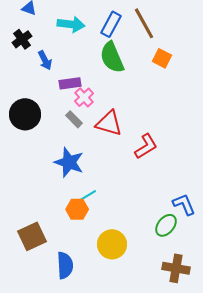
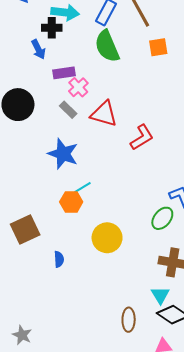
black cross: (22, 39) -> (52, 28), moved, turned 36
orange square: (162, 58) -> (158, 47), turned -36
blue semicircle: (65, 265) -> (59, 259), size x0.6

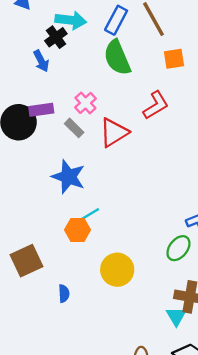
black cross: (52, 28) -> (56, 37), turned -36
purple rectangle: (64, 73) -> (41, 110), moved
red triangle: (104, 114) -> (114, 132), turned -48
red L-shape: (142, 137) -> (156, 105), moved
cyan triangle: (160, 295) -> (176, 316), moved

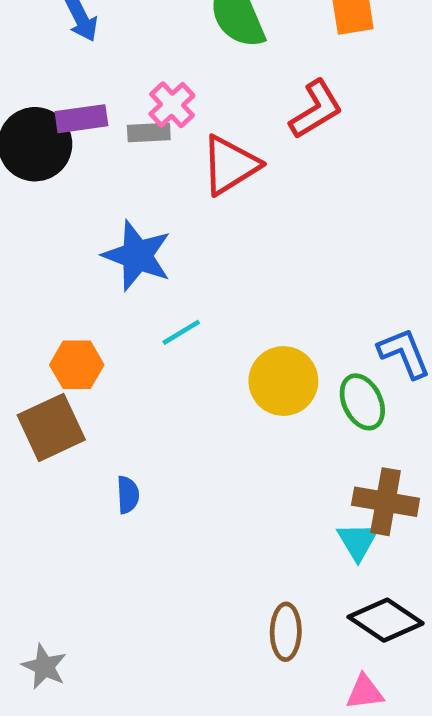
gray rectangle: (74, 128) -> (149, 133), moved, turned -48
orange hexagon: (78, 230) -> (77, 365), moved
green ellipse: (178, 248) -> (362, 402), turned -65
yellow circle: (117, 270) -> (283, 381), moved

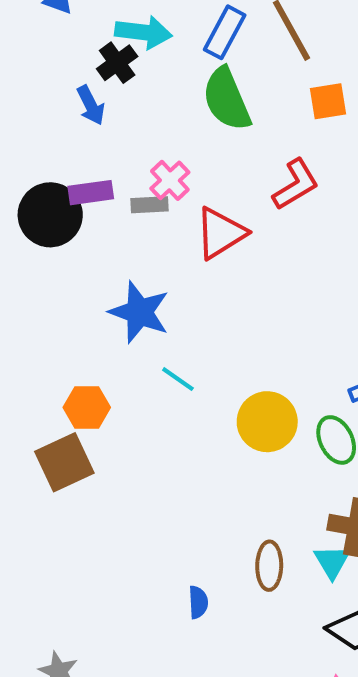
cyan line: (181, 332) -> (178, 379), turned 66
blue semicircle: (128, 495) -> (198, 602), moved
brown ellipse: (286, 632) -> (269, 566), moved

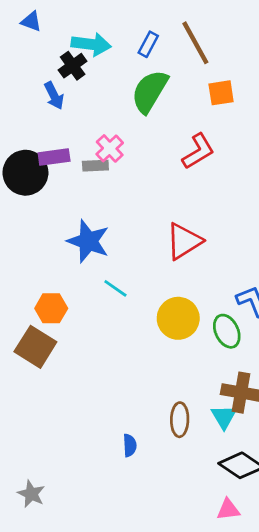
blue rectangle: (225, 32) -> (148, 44), size x0.7
green semicircle: (227, 99) -> (150, 91), turned 54
red triangle: (221, 233) -> (184, 241), moved
brown square: (64, 462) -> (35, 347), turned -33

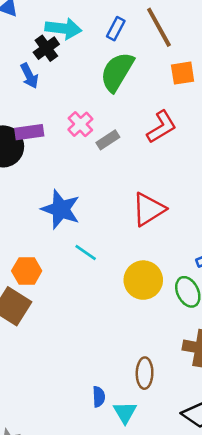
gray rectangle: (95, 166) -> (108, 140), moved, turned -30
cyan triangle: (224, 417) -> (125, 412), moved

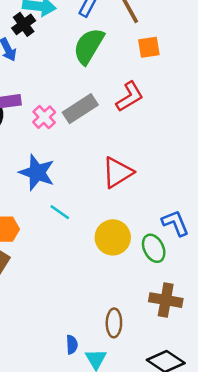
pink cross: (80, 124) -> (44, 117), moved
gray rectangle: (108, 140) -> (80, 109), size x1.6

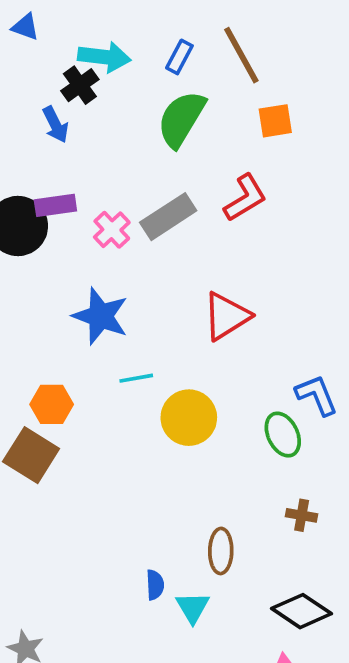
cyan line: (60, 212) -> (136, 378), turned -45
yellow circle: (113, 237) -> (189, 418), moved
brown cross: (166, 300) -> (302, 515), size x0.6

